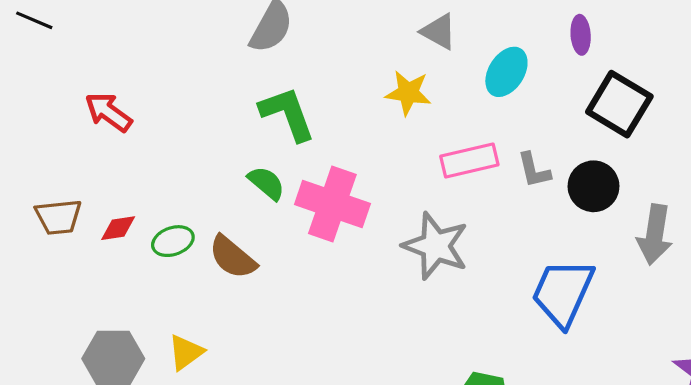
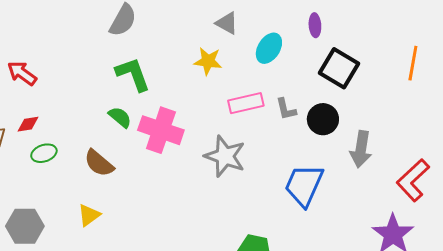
red diamond: (118, 228) -> (28, 124), moved
green ellipse: (173, 241) -> (44, 153), moved
yellow triangle: (186, 352) -> (89, 215), moved

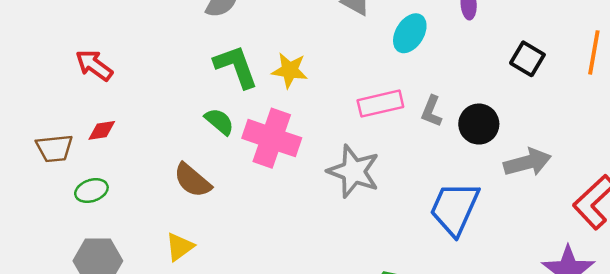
yellow star: (208, 61) -> (290, 70), moved
black square: (339, 68) -> (527, 59), moved, size x0.7
gray L-shape: (286, 109) -> (432, 111), turned 35
gray arrow: (361, 149) -> (527, 162), turned -114
green ellipse: (44, 153) -> (91, 191), moved

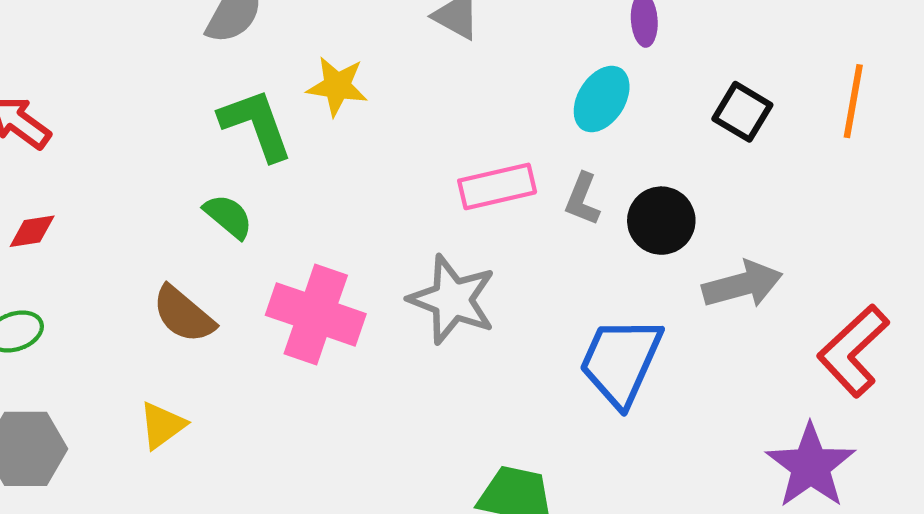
cyan ellipse: (410, 33) -> (602, 99), moved
yellow star: (290, 70) -> (337, 86), moved
pink cross: (272, 138) -> (316, 314), moved

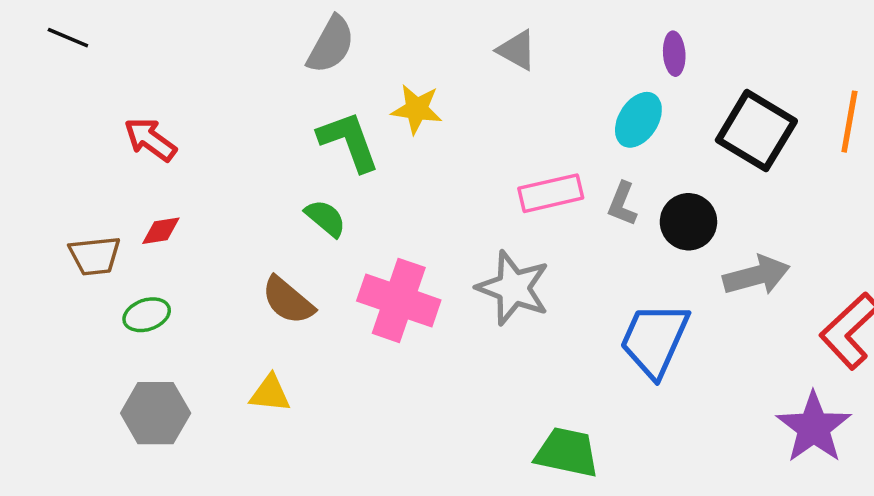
black square: (742, 112) -> (756, 131), size x1.6
yellow triangle: (162, 425) -> (270, 393), turned 42

